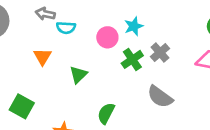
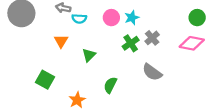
pink circle: (107, 37) -> (111, 18), moved

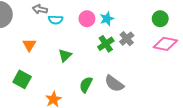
green circle: (197, 18) -> (160, 19), moved
orange triangle: (61, 41) -> (29, 45), moved
gray semicircle: (152, 72) -> (114, 84), moved

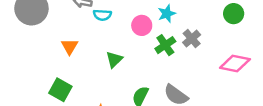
pink circle: (87, 19) -> (142, 25), moved
pink diamond: (165, 44) -> (235, 63), moved

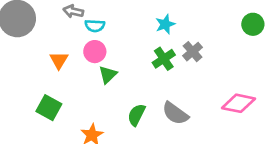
green circle: (234, 14) -> (253, 24), moved
pink circle: (142, 25) -> (95, 52), moved
pink diamond: (235, 63) -> (239, 103), moved

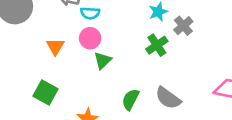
gray cross: (193, 52) -> (183, 26), moved

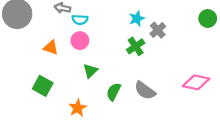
orange triangle: (55, 47) -> (51, 48), turned -42
green triangle: (103, 60) -> (90, 71), moved

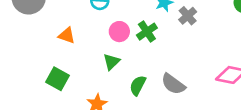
pink circle: (80, 41) -> (119, 32), moved
green cross: (136, 46) -> (147, 32), moved

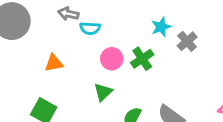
orange triangle: (67, 35) -> (54, 63), turned -30

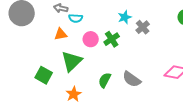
orange triangle: (54, 63) -> (61, 34), moved
green triangle: (103, 92) -> (72, 61), moved, size x1.6

